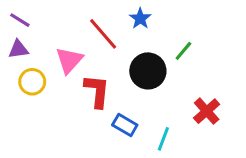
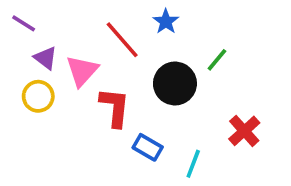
purple triangle: (18, 49) -> (46, 58), moved, turned 45

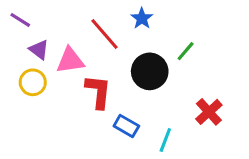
pink triangle: (82, 71) -> (70, 60), turned 40

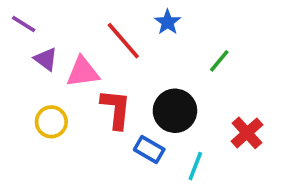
black circle: (150, 71) -> (175, 111), moved
yellow circle: (33, 82) -> (51, 122), moved

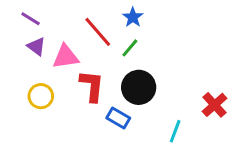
purple line: (24, 24) -> (31, 19), moved
green line: (219, 61) -> (130, 48), moved
red cross: (247, 133) -> (215, 105), moved
cyan line: (195, 166) -> (175, 131), moved

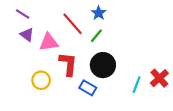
yellow circle: (41, 96) -> (41, 80), moved
cyan line: (175, 131) -> (137, 85), moved

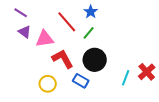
red L-shape: (68, 64) -> (63, 59), turned -35
yellow circle: (41, 80) -> (48, 84), moved

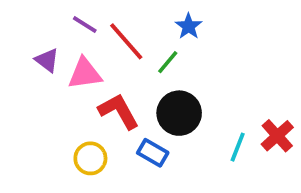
blue star: (91, 12) -> (189, 26), moved
purple line: (21, 13) -> (85, 24), moved

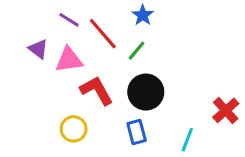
blue star: (189, 26) -> (143, 15), moved
cyan line: (238, 147) -> (187, 140), moved
blue rectangle: (153, 153) -> (137, 132), moved, turned 45

